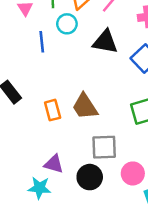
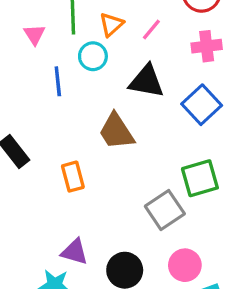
brown trapezoid: (85, 106) -> (116, 131), moved
gray square: (104, 147) -> (165, 210), moved, turned -32

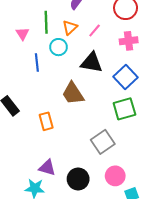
green square: (200, 178) -> (124, 109), moved

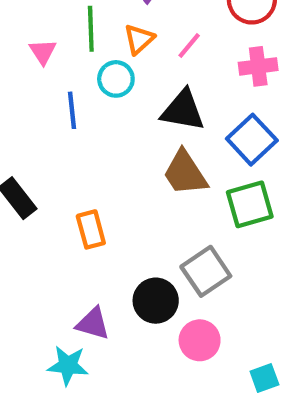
brown trapezoid: (73, 93) -> (185, 173), moved
pink circle: (115, 176) -> (200, 340), moved
black circle: (78, 179) -> (156, 301), moved

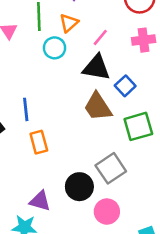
pink line: (189, 45) -> (100, 37), moved
blue line: (72, 110) -> (26, 109), moved
blue square: (252, 140) -> (125, 86), moved, size x0.7

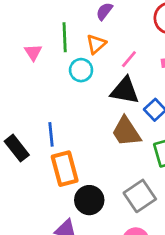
orange rectangle: (39, 142) -> (65, 169), size x1.4
black circle: (79, 187) -> (89, 200), moved

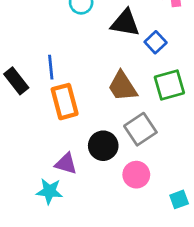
brown trapezoid: (126, 132) -> (122, 86), moved
black circle: (89, 200) -> (103, 146), moved

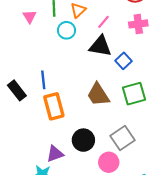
gray square: (140, 129) -> (122, 138), moved
purple triangle: (66, 164) -> (55, 154), turned -36

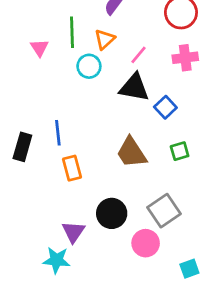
black rectangle: (17, 90) -> (22, 147), turned 54
green square: (134, 94) -> (180, 151), size x0.6
orange rectangle: (54, 106) -> (72, 168), size x0.7
purple triangle: (55, 154) -> (73, 232), turned -36

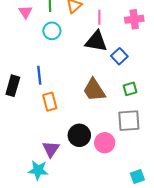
pink line: (139, 55) -> (99, 17), turned -40
cyan circle: (89, 66) -> (52, 31), moved
gray square: (164, 211) -> (129, 121), moved, turned 30
pink circle: (146, 243) -> (105, 143), moved

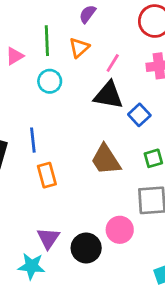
pink triangle: (26, 12) -> (15, 56), turned 32
pink line: (99, 17) -> (113, 63), turned 32
black circle: (79, 135) -> (86, 248), moved

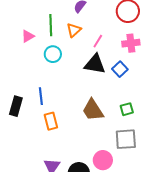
blue square: (139, 115) -> (120, 69), moved

